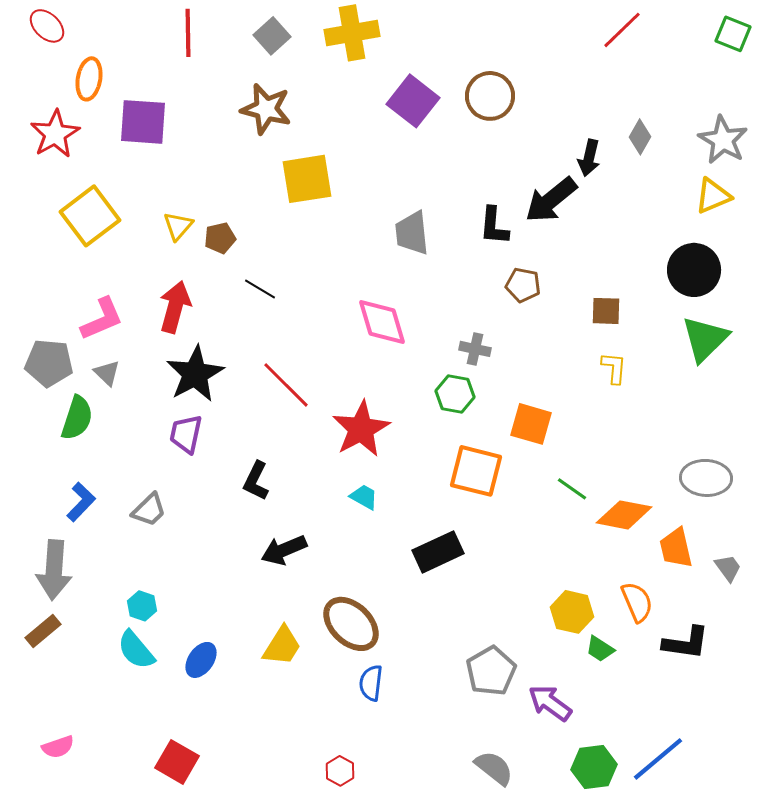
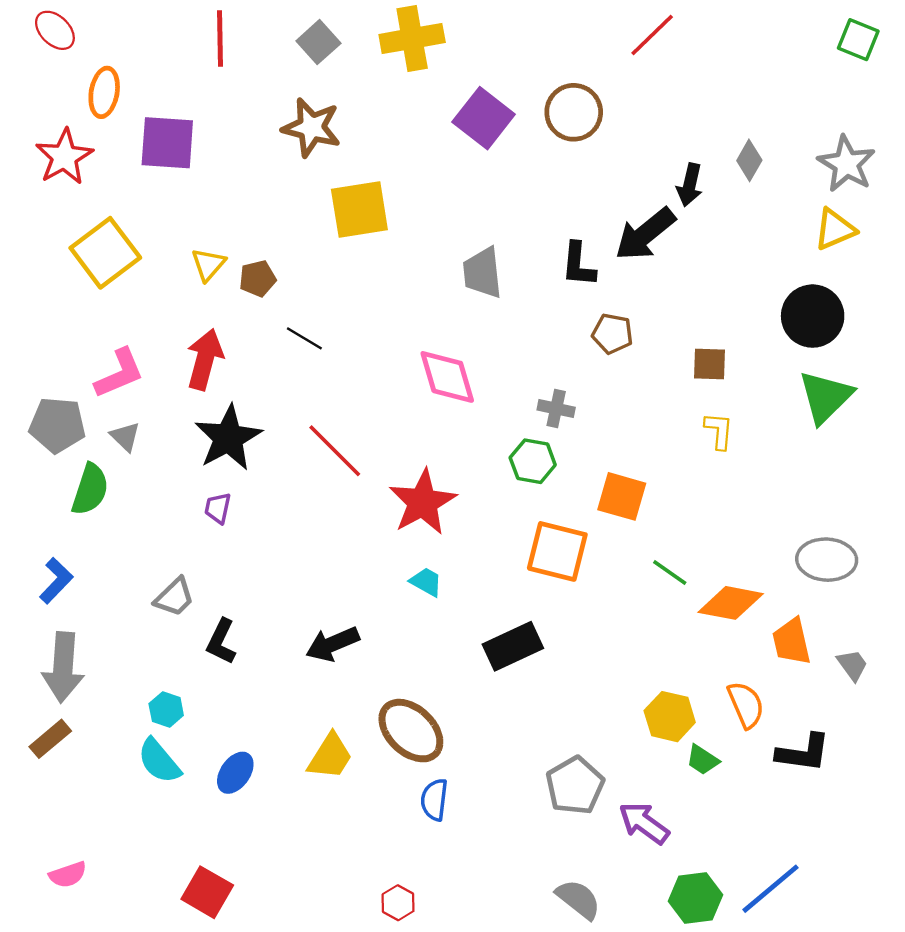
red line: (622, 30) -> (652, 35), moved
purple trapezoid: (186, 434) -> (218, 508), size x0.7
black L-shape: (256, 481) -> (221, 642), moved
blue L-shape: (81, 502) -> (56, 581), moved

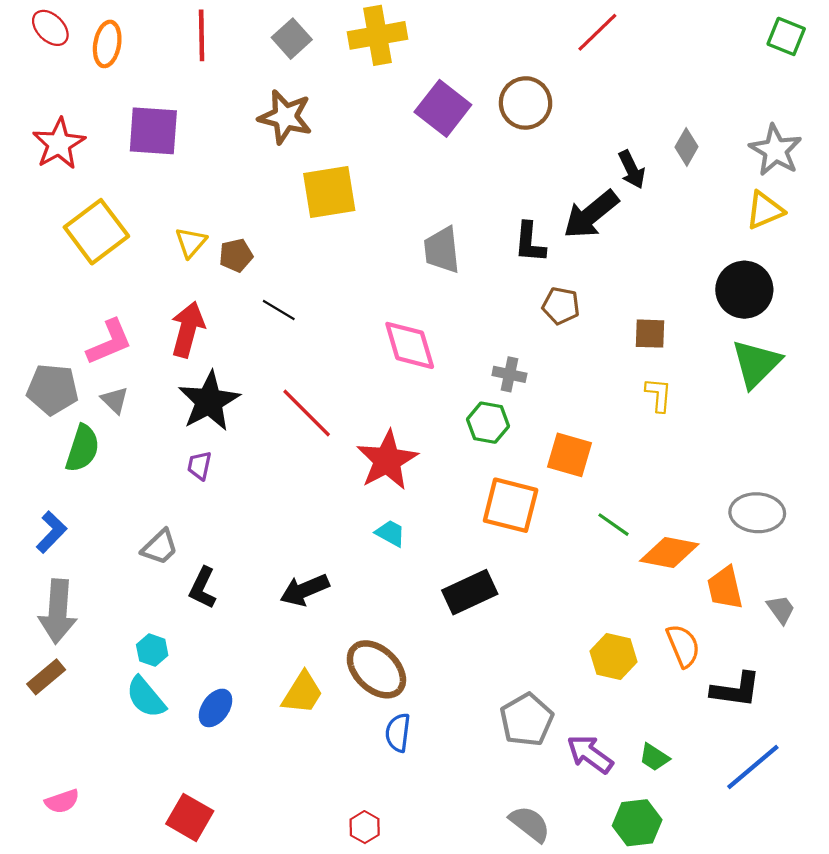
orange ellipse: (104, 92) -> (107, 44), moved
black arrow: (690, 185) -> (632, 169), turned -39
green trapezoid: (703, 760) -> (654, 757), moved
blue line: (770, 889) -> (753, 767), moved

